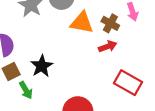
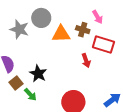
red arrow: (108, 46) -> (86, 60), moved, turned 104
red rectangle: (128, 83) -> (103, 45), moved

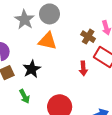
orange triangle: (61, 34) -> (48, 41), moved
green arrow: (30, 95) -> (24, 96), moved

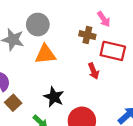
black star: (32, 69) -> (54, 97), moved

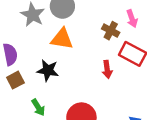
black star: (54, 97) -> (48, 70), moved, turned -30

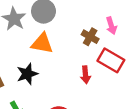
black star: (48, 70) -> (27, 74), turned -30

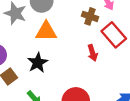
red rectangle: (111, 60) -> (114, 35), turned 30

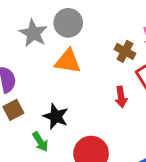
black star: (38, 63) -> (56, 116), moved, turned -30

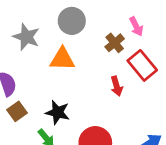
gray circle: (68, 23) -> (72, 21), moved
brown cross: (125, 51) -> (115, 43), turned 30

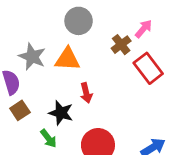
pink arrow: (136, 26) -> (144, 29), turned -114
gray star: (26, 37) -> (32, 57), moved
red arrow: (117, 86) -> (86, 93), moved

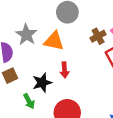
black star: (61, 113) -> (42, 83), turned 30

